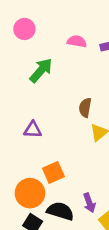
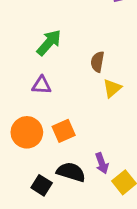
green arrow: (41, 70) -> (49, 43), moved
orange circle: (30, 193) -> (27, 132), moved

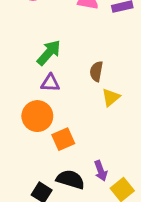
purple triangle: (42, 85) -> (50, 83), moved
orange circle: (27, 132) -> (37, 116), moved

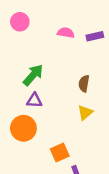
brown semicircle: (96, 71) -> (84, 83), moved
orange square: (63, 139) -> (60, 152), moved

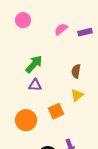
pink semicircle: (66, 33) -> (61, 29), turned -48
orange circle: (23, 128) -> (26, 120), moved
orange square: (60, 152) -> (56, 111), moved

